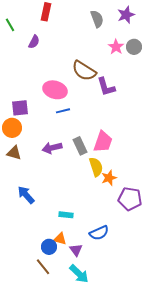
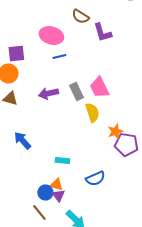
brown semicircle: (84, 71) -> (80, 16), size x0.7
pink trapezoid: (103, 142) -> (99, 88), turned 135
orange star: (109, 178) -> (115, 132), moved
purple triangle: (76, 250) -> (58, 196), moved

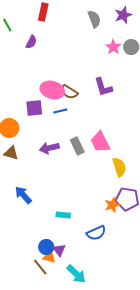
brown semicircle: (80, 16) -> (69, 92), moved
purple square: (16, 54) -> (34, 108), moved
yellow semicircle: (92, 112) -> (119, 167), moved
orange star: (115, 132) -> (112, 205), moved
orange triangle: (56, 184) -> (49, 257), moved

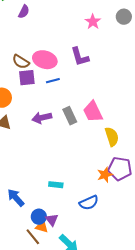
pink star: (113, 47) -> (93, 22), moved
purple L-shape: (103, 87) -> (80, 57), moved
brown semicircle: (69, 92) -> (21, 62), moved
blue arrow: (23, 195) -> (16, 198), moved

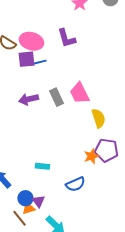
purple square: (27, 78) -> (26, 59), moved
orange triangle: (42, 227) -> (28, 208), turned -32

